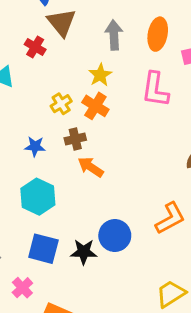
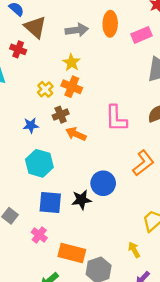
gray arrow: (114, 35) -> (77, 30), turned 95
pink L-shape: (155, 89) -> (116, 118), moved

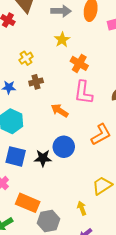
yellow star: (71, 62) -> (62, 40), moved
orange cross: (72, 87) -> (79, 63), moved
orange arrow: (76, 134) -> (60, 111), moved

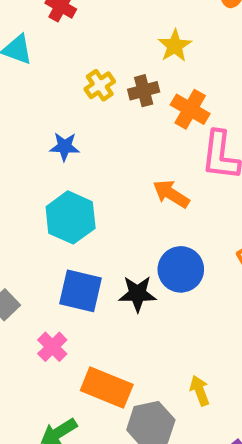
orange cross: (79, 63) -> (190, 109), moved
brown cross: (36, 82) -> (144, 91), moved
yellow arrow: (82, 208) -> (200, 391), moved

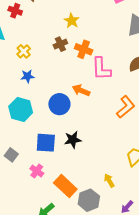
yellow cross: (100, 85) -> (24, 51), moved
cyan hexagon: (71, 217) -> (21, 110), moved
blue circle: (181, 269) -> (59, 104), moved
orange rectangle: (107, 388) -> (65, 186), turned 30

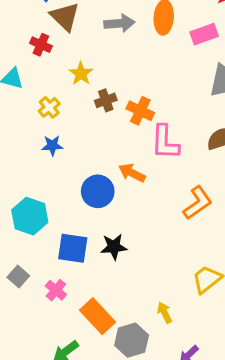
yellow star: (72, 21) -> (81, 74), moved
cyan hexagon: (21, 110) -> (30, 216), moved
gray square: (11, 155) -> (18, 277), moved

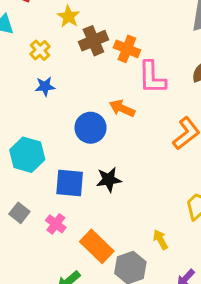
brown cross: (106, 100) -> (93, 41), size x1.4

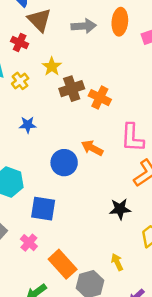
yellow cross: (40, 50) -> (20, 81), moved
pink L-shape: (152, 77) -> (132, 138), moved
black star: (109, 180) -> (120, 209), moved

